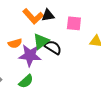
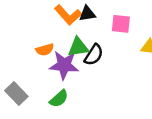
green triangle: (41, 41) -> (78, 47), turned 30
black semicircle: (53, 47) -> (94, 55), turned 90

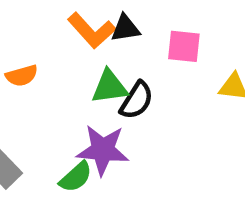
orange semicircle: (45, 50) -> (22, 76), moved
purple star: (64, 65) -> (103, 150), moved

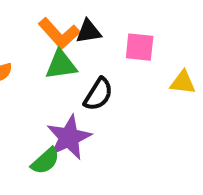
green triangle: (110, 87) -> (61, 65), moved
purple star: (103, 150) -> (69, 137), turned -30

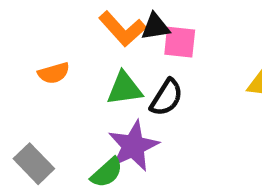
pink square: (140, 47) -> (180, 42), moved
green triangle: (61, 65) -> (124, 89), moved

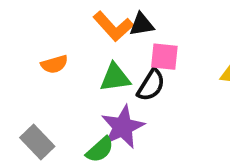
pink square: (180, 42) -> (164, 57), moved

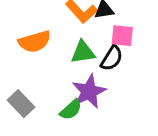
orange semicircle: (54, 64) -> (35, 42), size x1.5

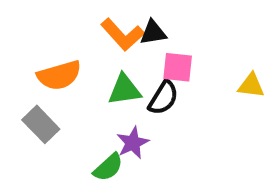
purple star: (89, 92) -> (133, 143), size x0.7
gray rectangle: (21, 104) -> (41, 124), moved

